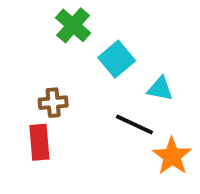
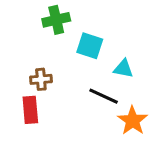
green cross: (73, 25) -> (56, 20), turned 36
cyan square: (117, 59) -> (90, 46), turned -32

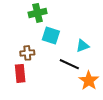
cyan square: (90, 46) -> (51, 36), moved
cyan triangle: (123, 69) -> (83, 46), turned -32

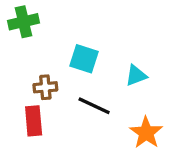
green cross: (38, 13) -> (24, 22), moved
black line: (69, 64) -> (94, 106), moved

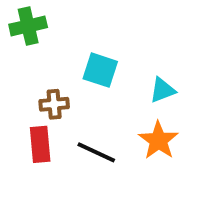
black line: (94, 106) -> (96, 152), moved
orange star: (146, 133) -> (158, 140), moved

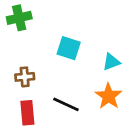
brown cross: (54, 104) -> (25, 77), moved
red rectangle: (40, 144) -> (27, 113), moved

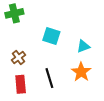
brown cross: (25, 77) -> (18, 58), turned -32
black line: (66, 104) -> (49, 78), turned 48

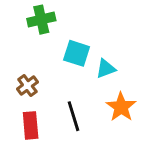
green cross: (14, 13) -> (41, 20), moved
cyan triangle: (83, 46) -> (106, 69), moved

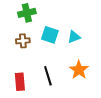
cyan triangle: (106, 69) -> (74, 37), moved
brown cross: (27, 86) -> (23, 41), moved, turned 32

